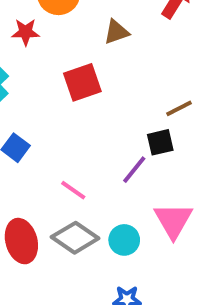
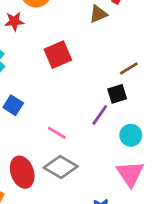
brown triangle: (116, 32) -> (98, 14), moved
pink triangle: (173, 220) -> (130, 174), moved
cyan circle: (124, 240) -> (131, 135), moved

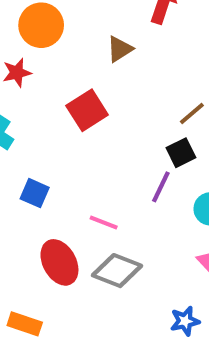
brown triangle: (98, 14) -> (120, 49), moved
red ellipse: (22, 172) -> (59, 262), moved

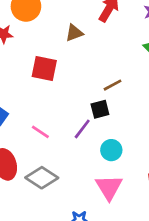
red square: (87, 110) -> (44, 68), turned 32
pink line: (104, 223) -> (40, 132), moved

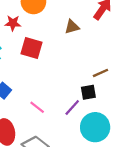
red square: (44, 68) -> (32, 48), moved
cyan circle: (111, 150) -> (95, 127), size x1.6

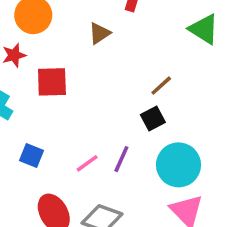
pink line: (37, 107) -> (87, 163), turned -56
purple line: (72, 108) -> (121, 159), moved

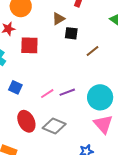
black square: (153, 119) -> (71, 33), moved, turned 32
purple line: (121, 159) -> (67, 92), turned 42

